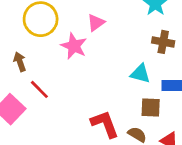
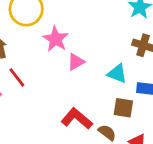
pink triangle: (96, 23) -> (76, 62), moved
red L-shape: (105, 124) -> (77, 119), turned -36

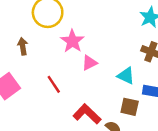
red line: (17, 77) -> (54, 84), moved

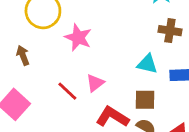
pink triangle: (89, 63) -> (95, 83), moved
brown square: (130, 107) -> (145, 100), moved

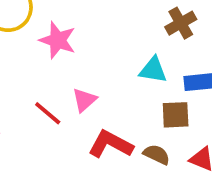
brown cross: (170, 31) -> (181, 23), turned -35
brown square: (145, 100) -> (176, 115), moved

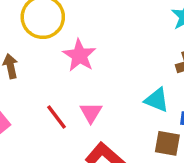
pink triangle: (84, 100) -> (91, 113), turned -30

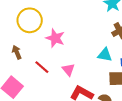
red line: (56, 117) -> (42, 67), moved

